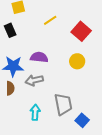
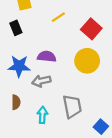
yellow circle: (77, 61) -> (87, 61), size x1.5
brown semicircle: (10, 88) -> (16, 102), moved
blue square: (82, 120) -> (101, 127), moved

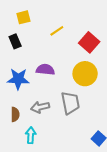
gray arrow: (41, 81) -> (40, 107), moved
gray trapezoid: (72, 106) -> (70, 103), moved
cyan arrow: (42, 115) -> (31, 135), moved

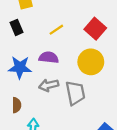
yellow line: (57, 31) -> (56, 30), moved
gray arrow: (40, 107) -> (49, 85), moved

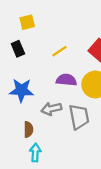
purple semicircle: (49, 57) -> (66, 80), moved
brown semicircle: (16, 105) -> (28, 129), moved

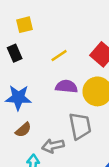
gray arrow: (51, 109) -> (53, 146), moved
brown semicircle: (28, 129) -> (23, 130), moved, turned 49

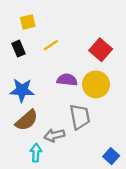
yellow line: (59, 56) -> (51, 45), moved
brown semicircle: (23, 130) -> (27, 120), size x1.5

